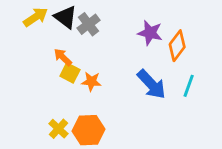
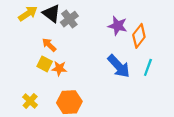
yellow square: (70, 73) -> (45, 64), moved
orange star: (91, 81) -> (59, 68), moved
yellow cross: (58, 129) -> (30, 101), moved

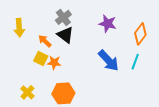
yellow arrow: (28, 13) -> (19, 28), moved, turned 120
black triangle: (51, 13) -> (65, 35), moved
orange diamond: (139, 36) -> (140, 34), moved

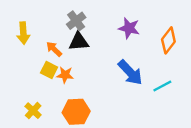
black triangle: (65, 35) -> (79, 42), turned -42
cyan line: (135, 62) -> (162, 86), moved, turned 42

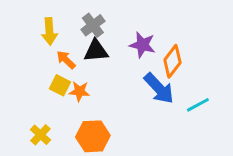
purple star: (129, 28) -> (142, 45), moved
yellow arrow: (23, 33) -> (49, 31), moved
orange diamond: (168, 40) -> (172, 61), moved

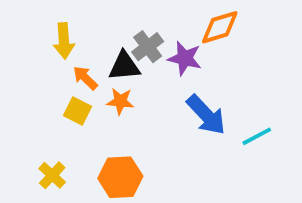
gray cross: (93, 25) -> (148, 47), moved
orange diamond: (172, 61) -> (220, 27), moved, turned 36
orange star: (79, 91) -> (120, 101), moved

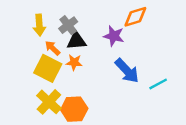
gray cross: (148, 47) -> (68, 25), moved
yellow square: (77, 111) -> (48, 68), size x1.6
yellow cross: (52, 175) -> (49, 102), moved, size x1.5

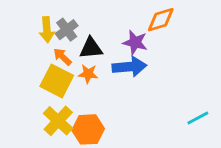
gray cross: (68, 25) -> (67, 30), moved
blue arrow: (127, 71) -> (129, 67), moved, turned -52
cyan line: (158, 84) -> (198, 118), moved

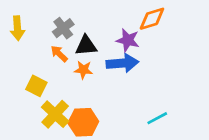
yellow arrow: (47, 30) -> (17, 28), moved
yellow square: (57, 81) -> (36, 86), moved, size x0.7
cyan line: (198, 118) -> (157, 118), moved

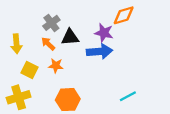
yellow arrow: (17, 28) -> (16, 44), moved
orange star: (83, 70) -> (56, 66), moved
yellow cross: (55, 114) -> (19, 97), moved, turned 30

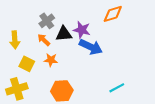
purple star: (104, 33) -> (82, 30), moved
blue arrow: (100, 51) -> (91, 47), turned 30

